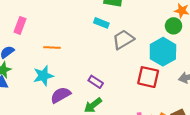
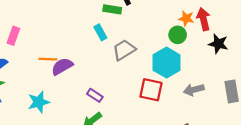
cyan rectangle: (101, 23) -> (100, 32), turned 40
cyan star: (43, 76) -> (39, 102), moved
purple semicircle: (61, 95) -> (62, 66), moved

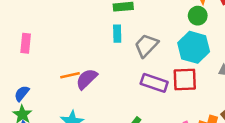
cyan rectangle: (100, 32) -> (117, 34), turned 42
pink rectangle: (13, 36) -> (26, 43), moved
purple rectangle: (95, 95) -> (154, 83), moved, size x1.5

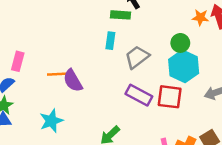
green circle: (198, 16) -> (180, 43), moved
pink rectangle: (26, 43) -> (18, 61), moved
purple semicircle: (87, 79) -> (73, 81), turned -85

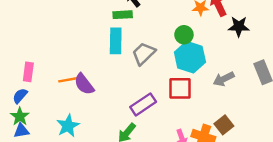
cyan rectangle: (110, 41) -> (116, 41), size x1.5
purple rectangle: (139, 95) -> (143, 104), moved, turned -55

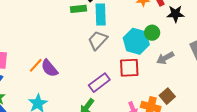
green circle: (184, 35) -> (152, 33), moved
cyan rectangle: (116, 41) -> (101, 15), moved
orange line: (68, 80) -> (36, 65), turned -35

